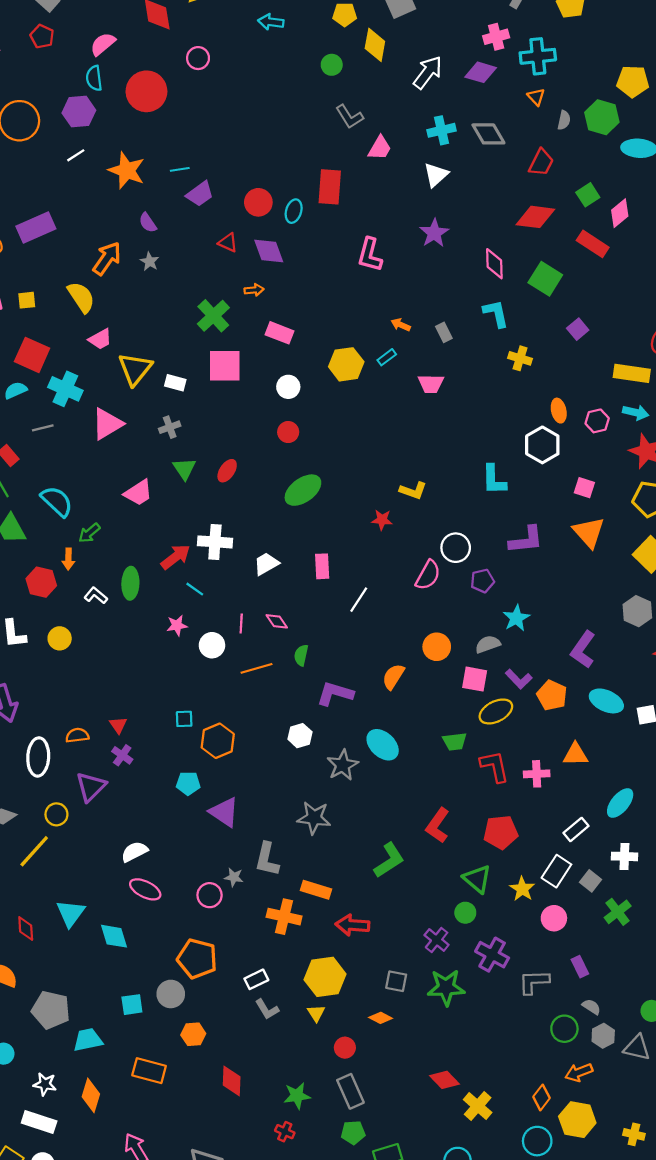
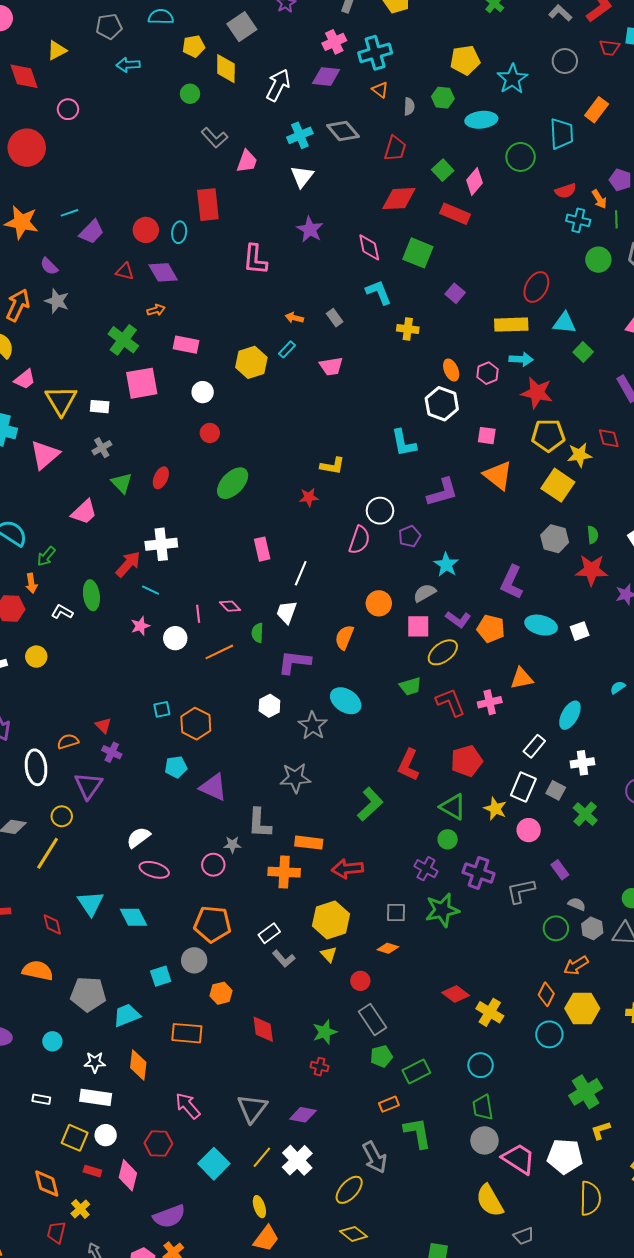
green hexagon: (602, 117) -> (443, 98), size x0.7
gray star: (150, 262) -> (57, 301), size x1.4
white trapezoid: (266, 564) -> (287, 612), moved, turned -30

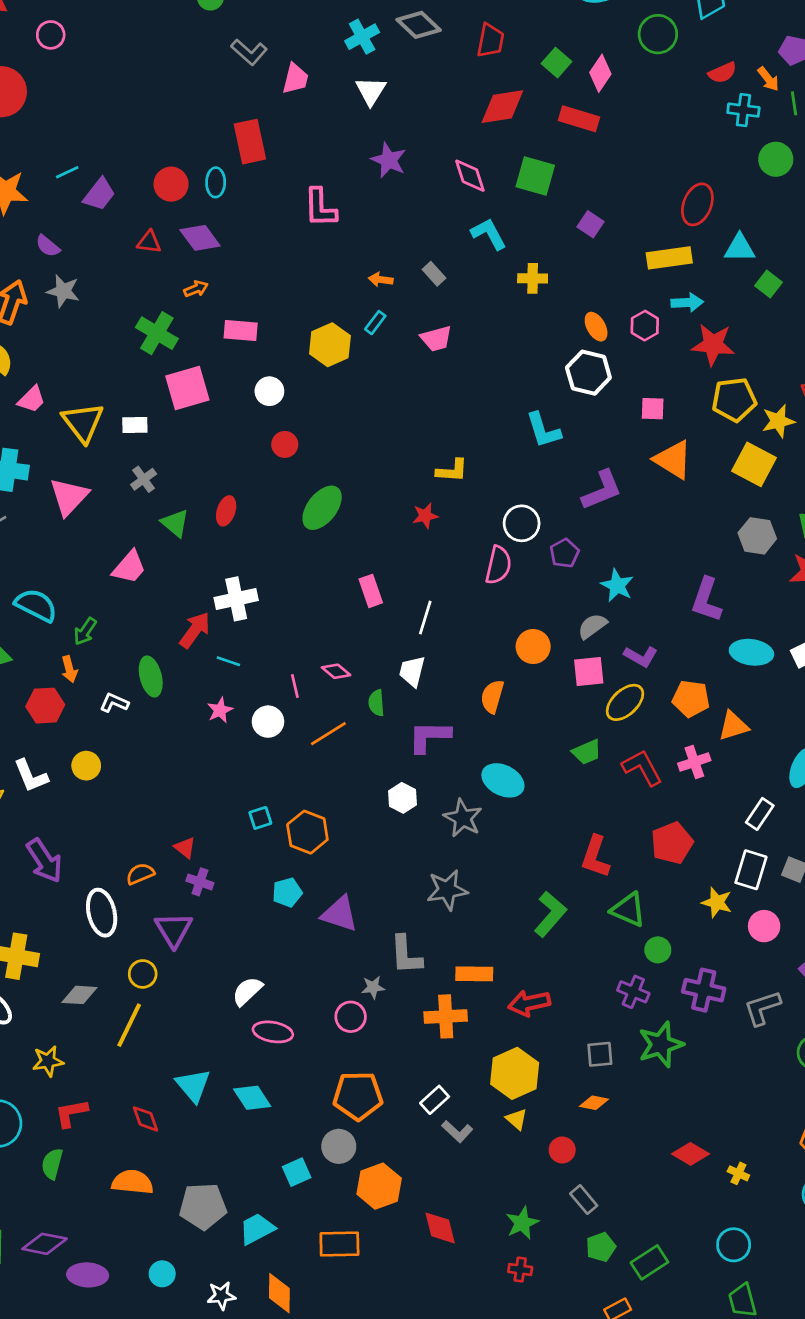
orange pentagon: (491, 629) -> (691, 699), moved
green triangle: (453, 807) -> (628, 910), moved
orange hexagon: (221, 993) -> (379, 1186), size x1.5
yellow cross: (490, 1012) -> (738, 1173), size x0.6
gray rectangle: (372, 1019) -> (584, 1200), size x0.7

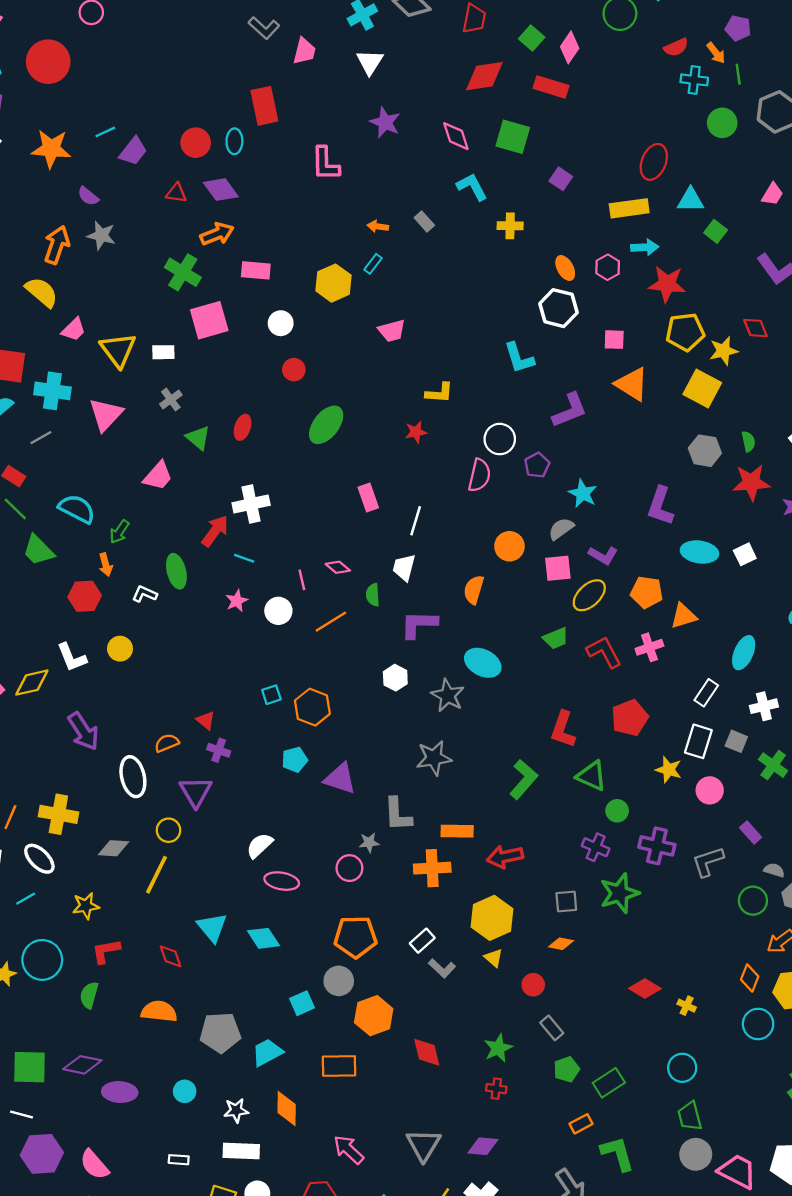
orange arrow: (196, 289) -> (217, 234), size x1.6
pink trapezoid: (436, 339) -> (392, 331), moved

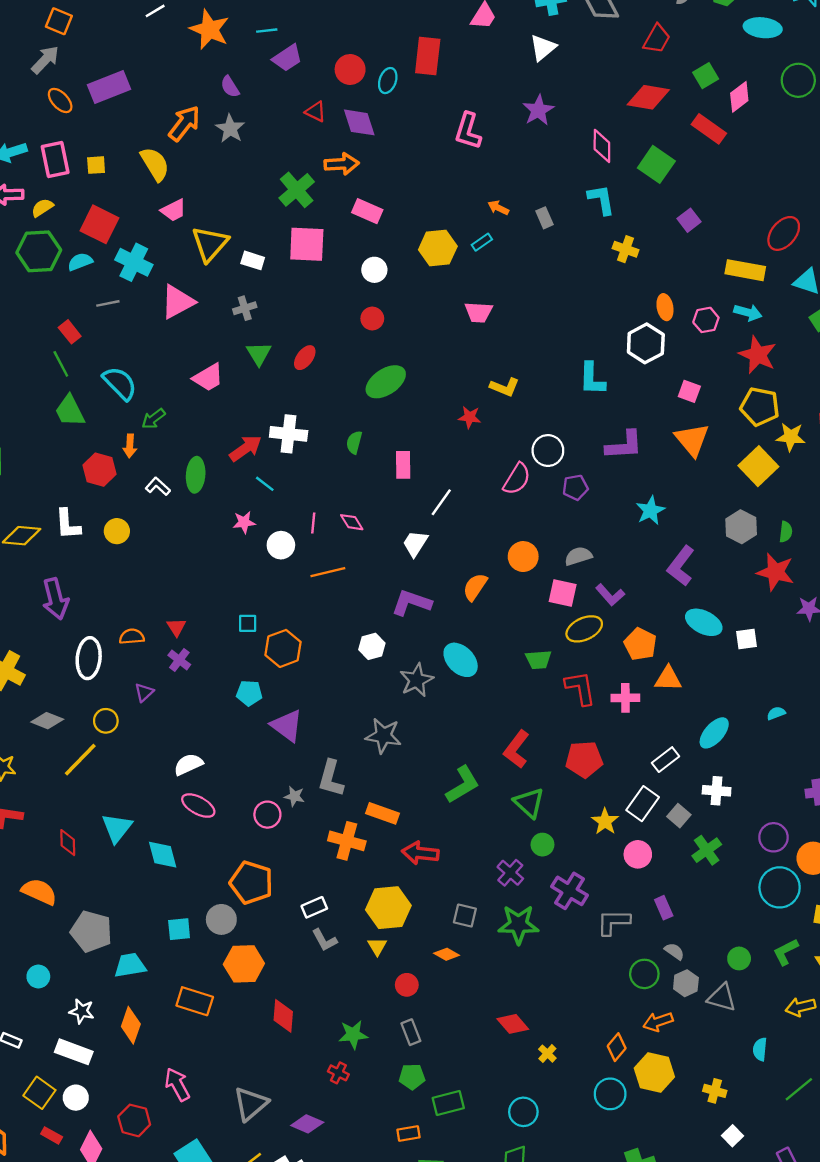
cyan star: (583, 493) -> (650, 511), moved
green semicircle: (373, 595) -> (354, 442), moved
purple triangle: (196, 792) -> (144, 692), size x0.6

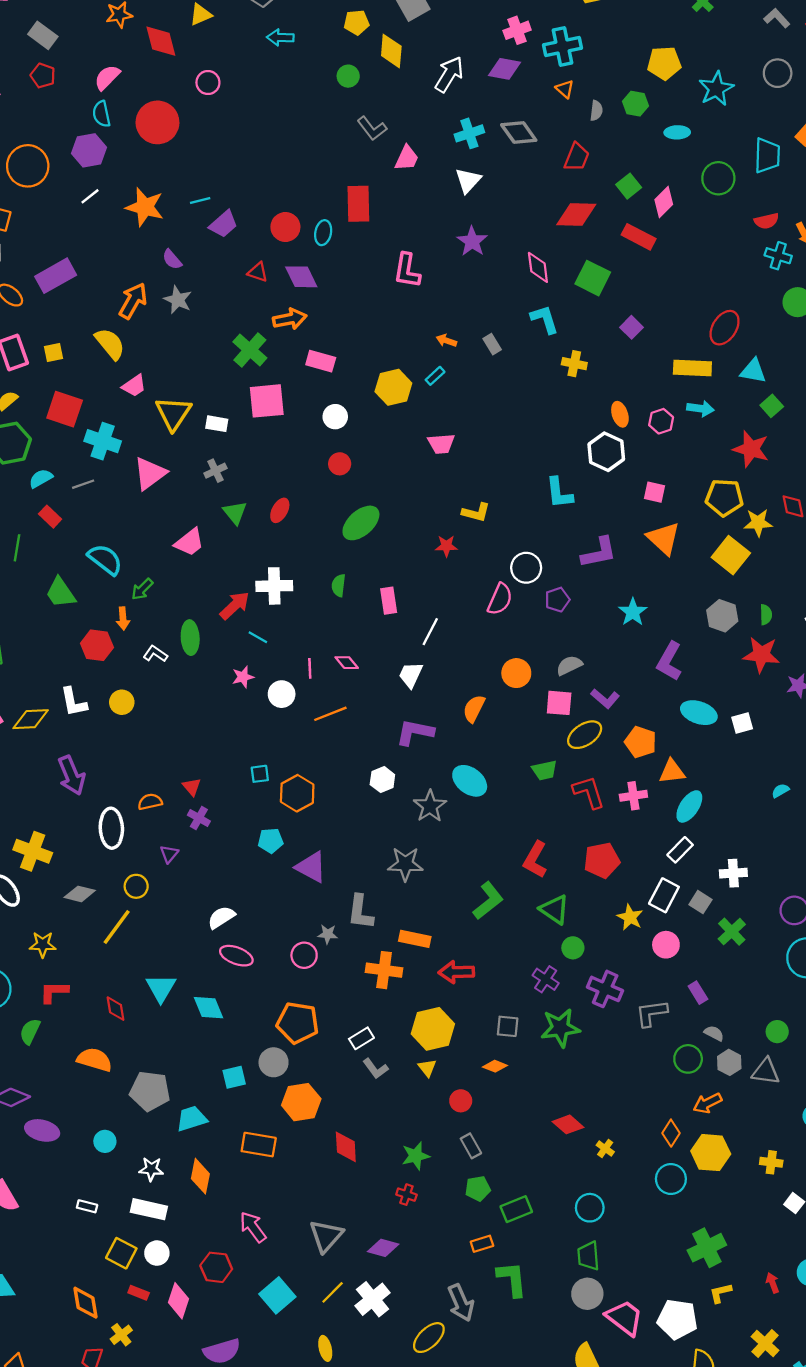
cyan ellipse: (763, 28) -> (677, 132), size x0.7
cyan semicircle: (80, 262) -> (41, 478), moved
red star: (758, 355) -> (751, 449), moved
green line: (61, 364) -> (17, 548), moved, turned 45
cyan ellipse: (714, 733) -> (689, 806), moved

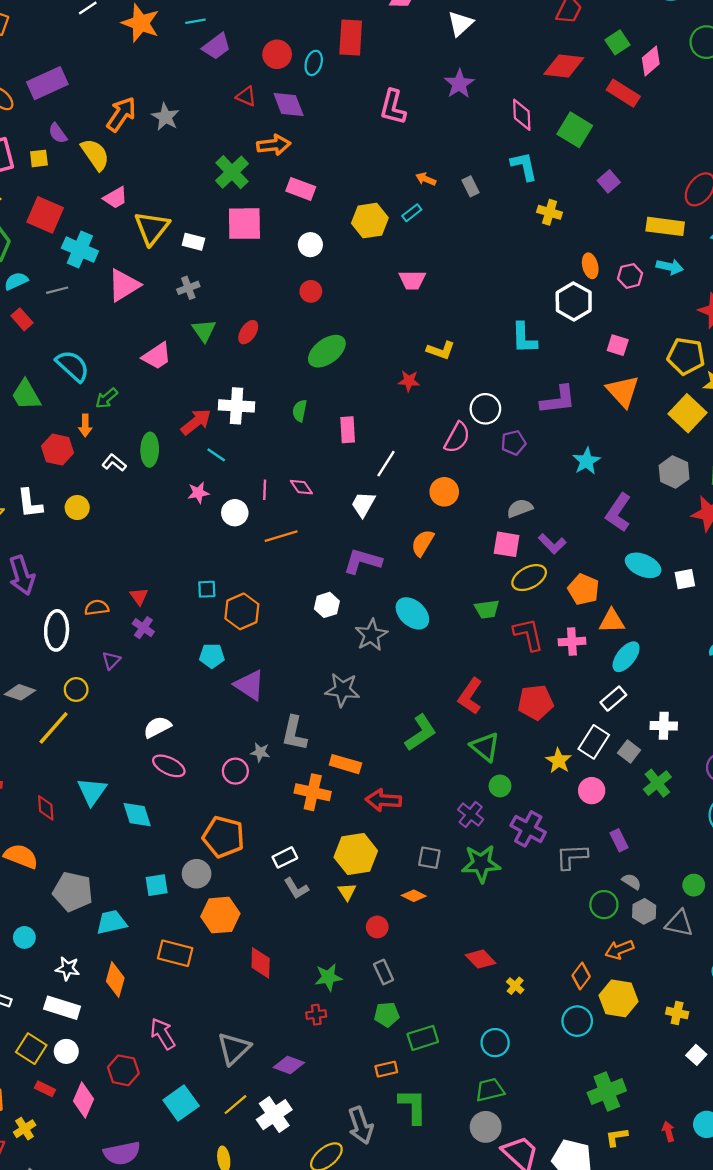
purple semicircle: (172, 259) -> (58, 133), moved
orange circle: (516, 673) -> (444, 492), moved
red cross: (406, 1195) -> (316, 1015), turned -30
green trapezoid: (588, 1256) -> (490, 1090), turned 76

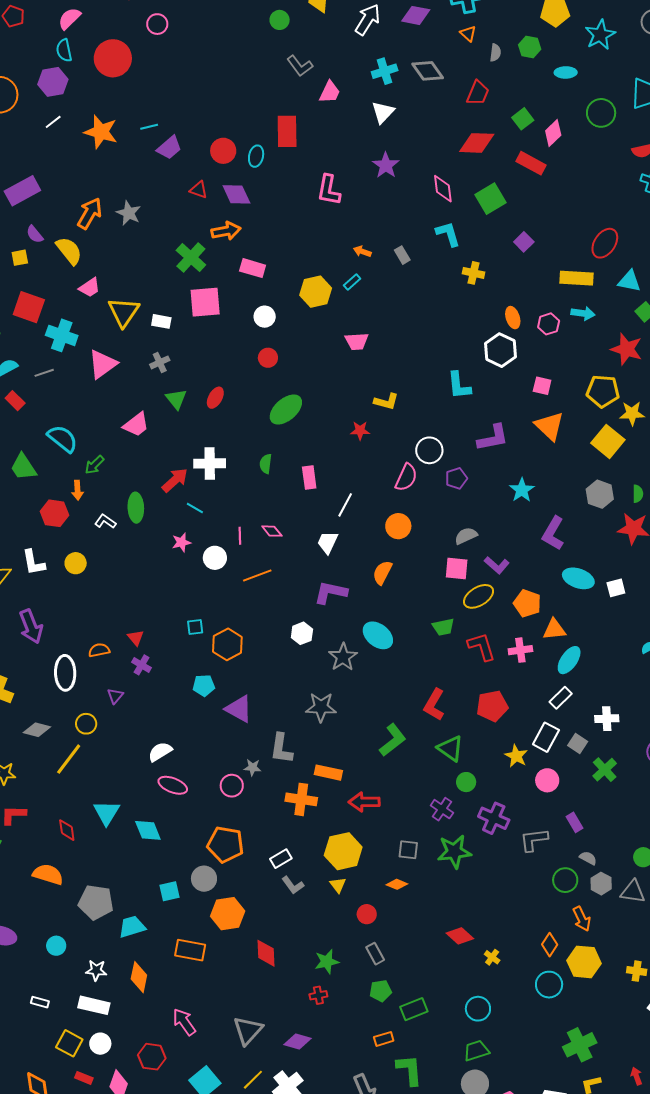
green square: (575, 130) -> (491, 199), turned 32
orange arrow: (619, 950) -> (582, 919), turned -90

